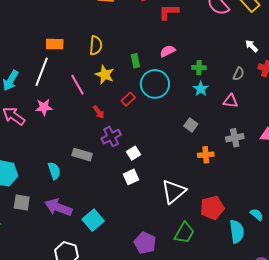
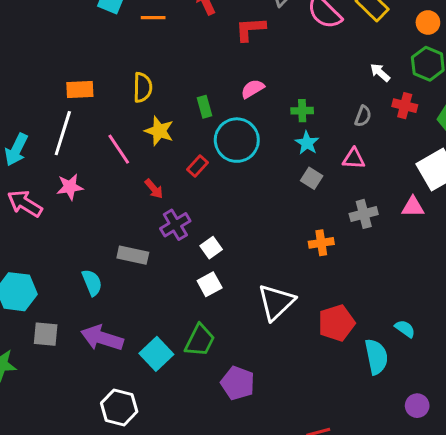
gray square: (191, 125) -> (312, 178), moved
green trapezoid: (184, 233) -> (200, 340), moved

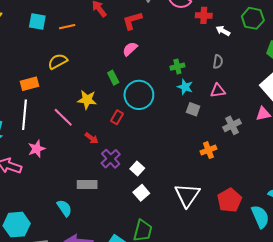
yellow semicircle: (143, 87) -> (58, 61), moved, turned -108
pink semicircle: (253, 89) -> (130, 49), moved
red cross: (405, 106) -> (204, 15), moved

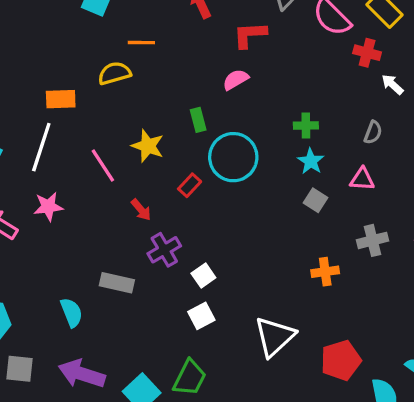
orange line: (67, 27) -> (141, 43), moved

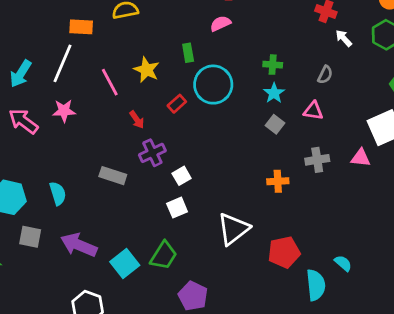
cyan semicircle: (71, 312) -> (58, 193), moved

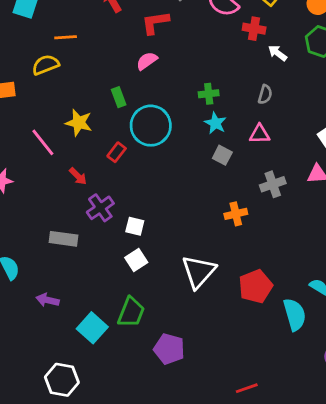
white square: (182, 176) -> (135, 226), turned -36
purple arrow: (79, 245) -> (48, 300), moved, size x0.6

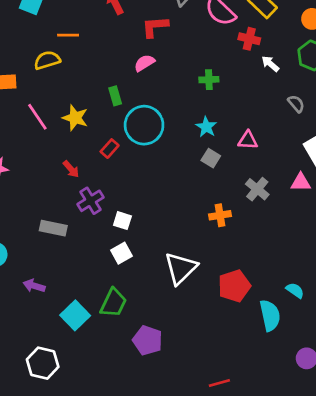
green cross: (209, 94) -> (209, 80), moved
gray semicircle: (265, 94) -> (296, 104), moved, turned -60
pink line: (43, 142) -> (37, 117), moved
gray cross: (273, 184) -> (257, 189), turned -35

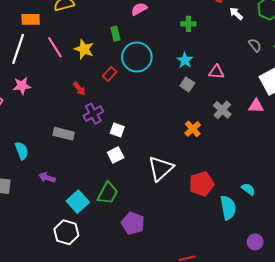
orange cross: (220, 215) -> (193, 129), turned -35
white hexagon: (43, 363) -> (66, 232), moved

